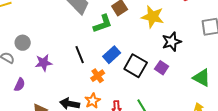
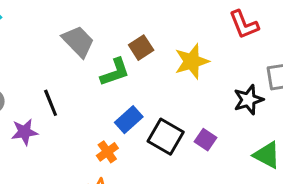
yellow star: (153, 17) -> (192, 61), turned -30
black star: (172, 42) -> (248, 100), moved
black line: (80, 55) -> (51, 103), moved

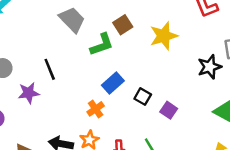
black square: (166, 137) -> (143, 97), size x0.6
purple square: (205, 140) -> (169, 110), moved

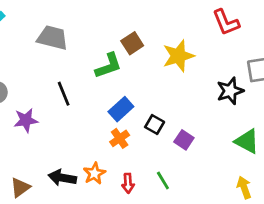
gray trapezoid: (72, 20) -> (52, 38), moved, turned -32
black line: (50, 69) -> (64, 94), moved
orange cross: (96, 109) -> (120, 138), moved

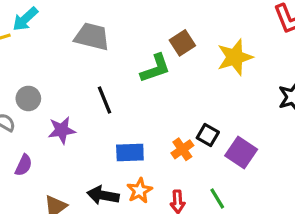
blue rectangle: (121, 109) -> (130, 152), moved, turned 40
orange cross: (120, 138) -> (182, 149), moved
purple square: (184, 140) -> (241, 152), size x1.4

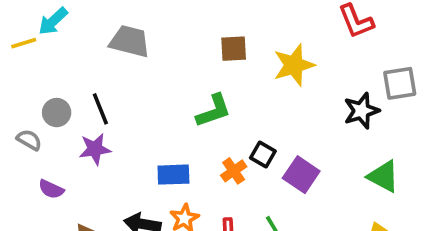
brown square: (182, 43) -> (234, 49), turned 30
green L-shape: (155, 68) -> (214, 111), moved
black line: (105, 100) -> (100, 109), moved
purple semicircle: (24, 165) -> (51, 189), turned 90

